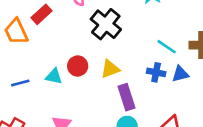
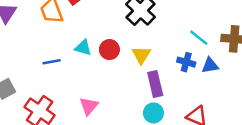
yellow triangle: (110, 69) -> (141, 55), turned -42
cyan triangle: (54, 76) -> (83, 48), moved

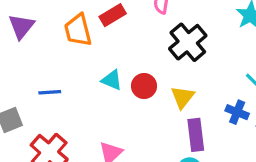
blue line: (52, 62) -> (50, 92), moved

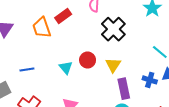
cyan triangle: (112, 80) -> (66, 67), moved, turned 32
blue cross: (237, 112) -> (150, 80), moved

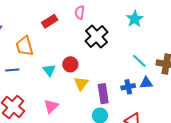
orange trapezoid: (42, 28) -> (24, 46), moved
yellow triangle: (113, 65) -> (81, 83), moved
blue cross: (150, 80) -> (128, 87), turned -32

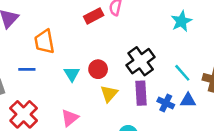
red rectangle: (50, 21) -> (94, 16), moved
black cross: (97, 37) -> (141, 61), moved
blue cross: (128, 87) -> (166, 103), turned 32
purple rectangle: (103, 94) -> (141, 93), moved

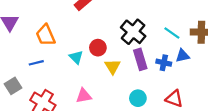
pink triangle: (70, 118) -> (84, 96), turned 42

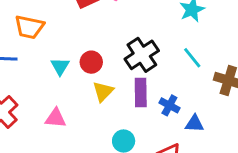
cyan line: (172, 33) -> (192, 58), moved
orange trapezoid: (46, 35) -> (29, 27), turned -70
blue triangle: (183, 56) -> (194, 124), moved

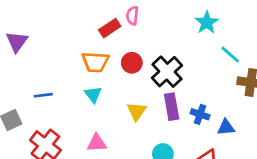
orange trapezoid: (29, 27) -> (95, 62), moved
cyan line: (192, 58) -> (230, 54), moved
red circle: (91, 62) -> (132, 63), moved

